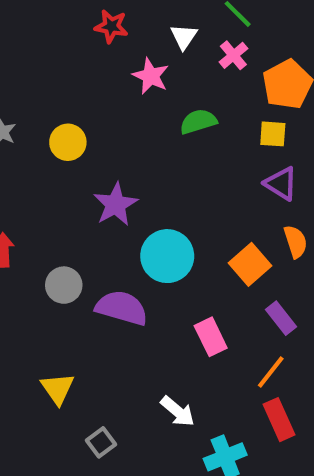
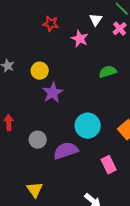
red star: (111, 26) -> (51, 24), moved
green semicircle: (198, 122) -> (108, 72), moved
purple star: (115, 204) -> (53, 93), moved
purple semicircle: (122, 308) -> (66, 151), turned -35

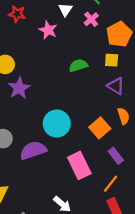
pink rectangle: (109, 165) -> (79, 165), size x1.4

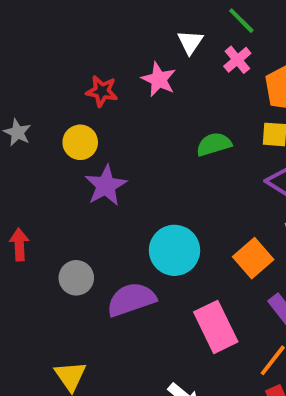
red star: (17, 14) -> (102, 91), moved

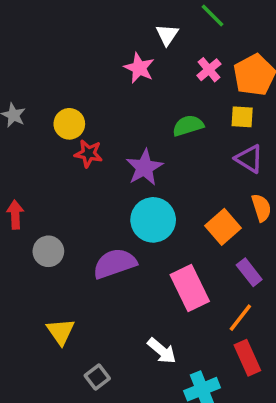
pink cross: (237, 60) -> (209, 70), moved
red star: (102, 91) -> (89, 154), moved
purple star: (106, 186) -> (144, 167), moved
gray circle: (76, 278) -> (48, 251), moved

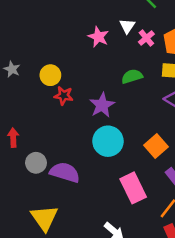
white triangle: (167, 35) -> (127, 26), moved
purple semicircle: (115, 264) -> (65, 172), moved, turned 36
yellow triangle: (61, 332) -> (44, 218), size x1.4

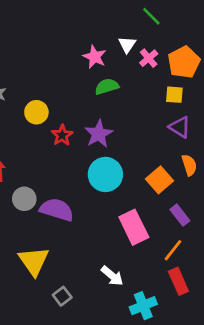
yellow circle: (50, 75) -> (36, 112), moved
green semicircle: (132, 76) -> (107, 87), moved
red star: (64, 96) -> (62, 135), moved, turned 30

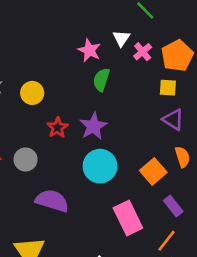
green semicircle: (107, 87) -> (101, 80), turned -55
yellow circle: (36, 112) -> (32, 93), moved
gray circle: (24, 199) -> (26, 159), moved

